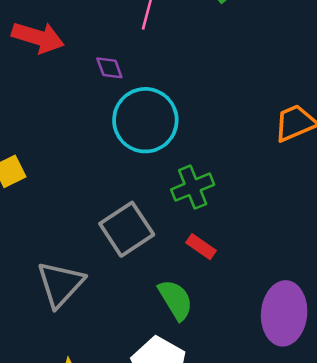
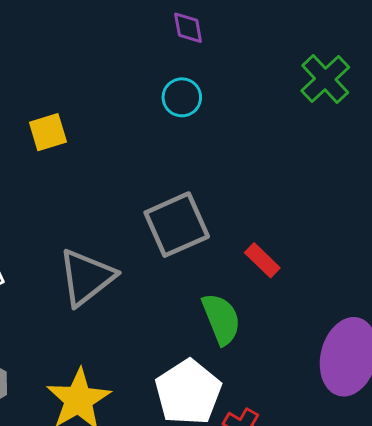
cyan circle: (145, 120) -> (182, 97), moved, size x0.5
green cross: (193, 187) -> (325, 79), moved, turned -30

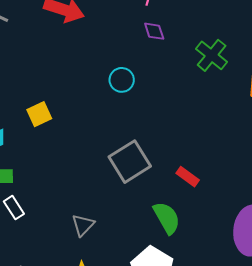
purple diamond: (188, 28) -> (154, 31), moved
gray triangle: (86, 277) -> (83, 225), moved, size x0.6

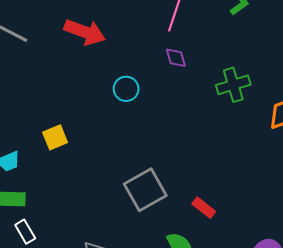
green cross: (212, 55) -> (233, 85), turned 32
cyan circle: (122, 80) -> (126, 89), moved

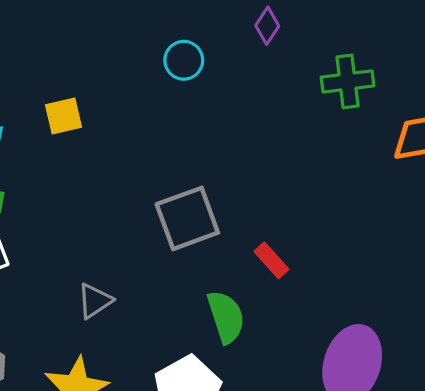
purple diamond: (176, 58) -> (267, 26), turned 40

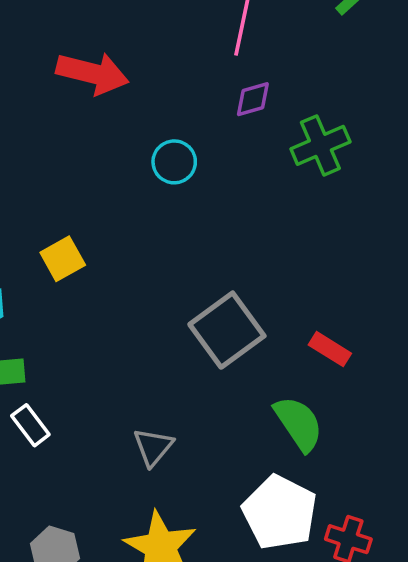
purple diamond: (267, 26) -> (253, 99), turned 57
green cross: (348, 81) -> (320, 145), moved

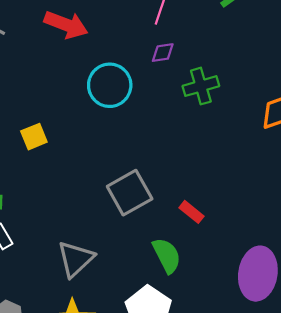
cyan circle: (174, 162) -> (110, 85), size x1.6
gray triangle: (153, 447) -> (76, 259), size x1.5

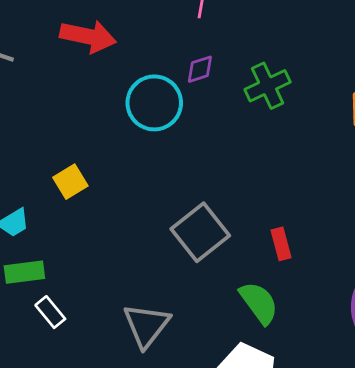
purple diamond: (163, 53) -> (200, 69), moved
red rectangle: (191, 212) -> (281, 244), turned 45

